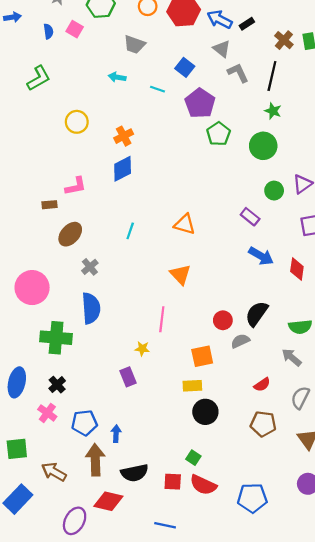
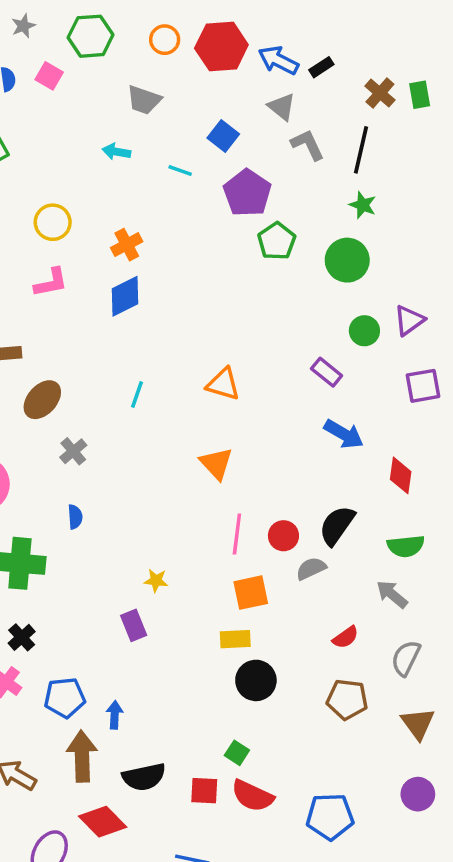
pink L-shape: (76, 186) -> (51, 283), moved
red diamond: (297, 269) -> (401, 475), moved
blue semicircle: (91, 308) -> (75, 517), size x0.5
pink line: (162, 319) -> (237, 534), moved
red diamond: (108, 501) -> (103, 822), turned 32

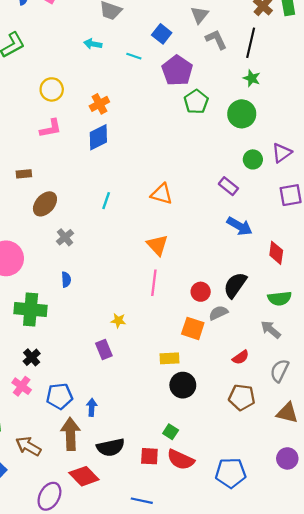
gray triangle: (282, 107) -> (199, 15), turned 30
pink line: (237, 534) -> (154, 283), moved
orange square: (251, 593) -> (193, 328), moved, turned 30
brown triangle: (418, 723) -> (287, 413), turned -40

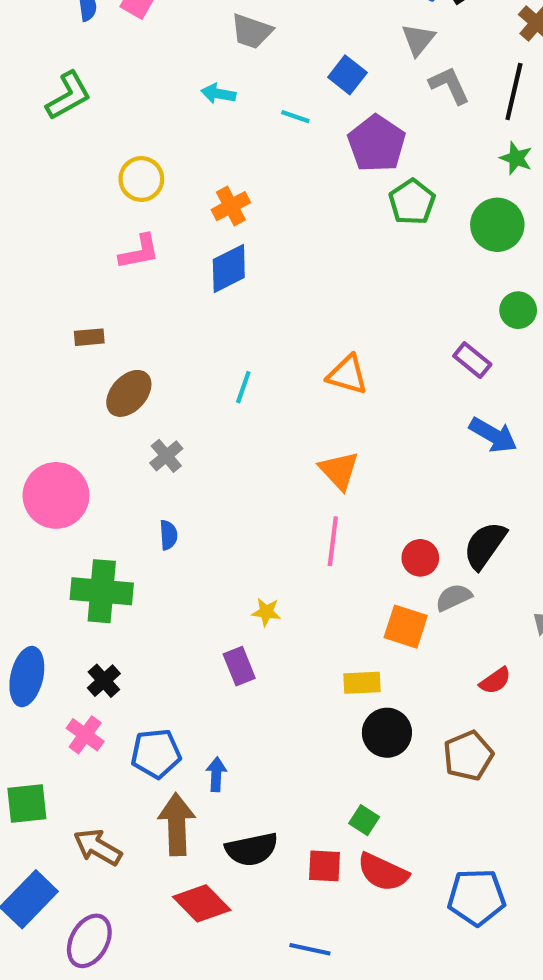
brown pentagon: (242, 397) -> (468, 756), moved, turned -30
purple ellipse: (49, 496) -> (89, 941), moved

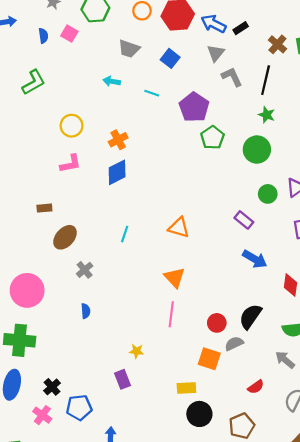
blue square: (347, 75) -> (170, 58), moved
green cross: (102, 591) -> (20, 340), moved
blue pentagon: (156, 754) -> (79, 407), moved

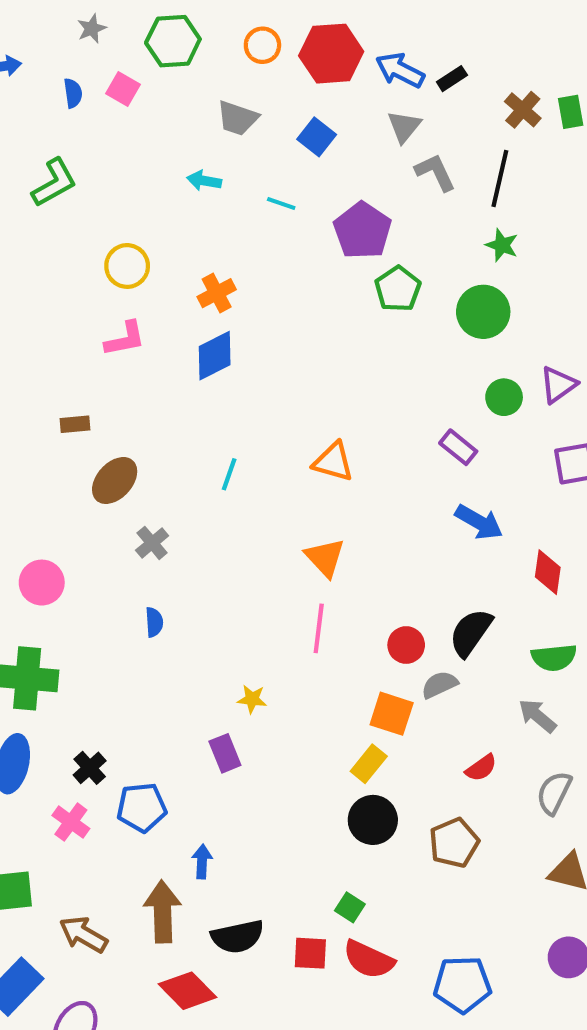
pink circle: (27, 290) -> (42, 583), size x0.7
yellow rectangle: (186, 388) -> (369, 764), moved, turned -48

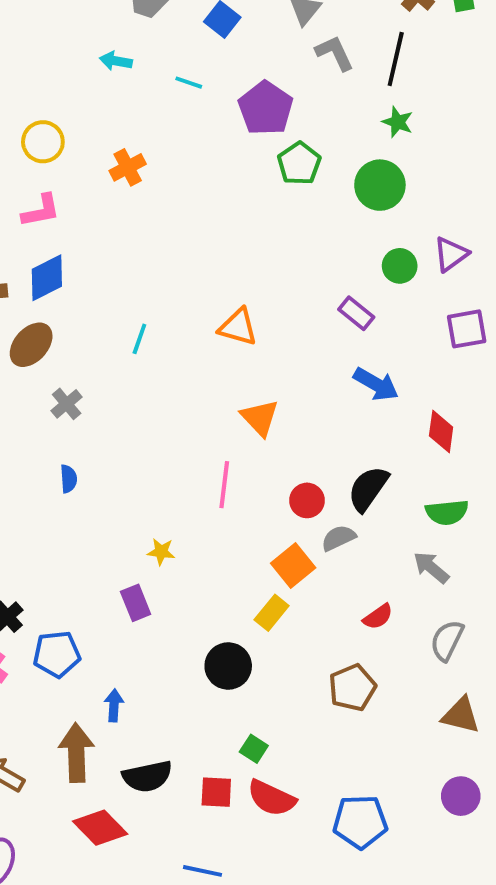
blue diamond: (215, 356) -> (47, 278), moved
orange triangle: (325, 558) -> (260, 418), moved
orange square: (392, 714) -> (293, 565), turned 33
black circle: (373, 820) -> (228, 666), moved

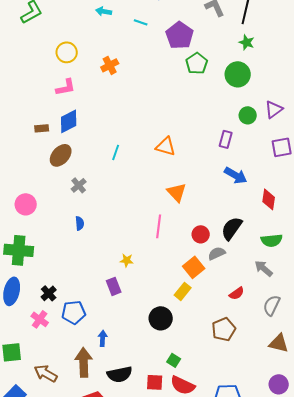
purple rectangle: (356, 313) -> (226, 139), turned 66

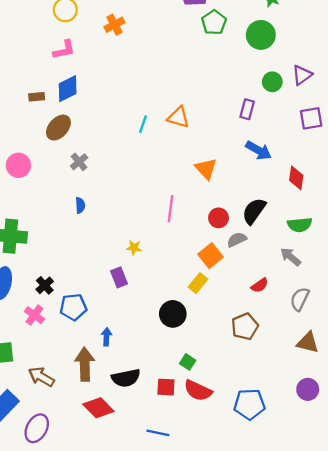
cyan line: (116, 152) -> (143, 124), moved
orange triangle: (177, 192) -> (206, 169), moved
pink circle: (26, 204) -> (18, 165), moved

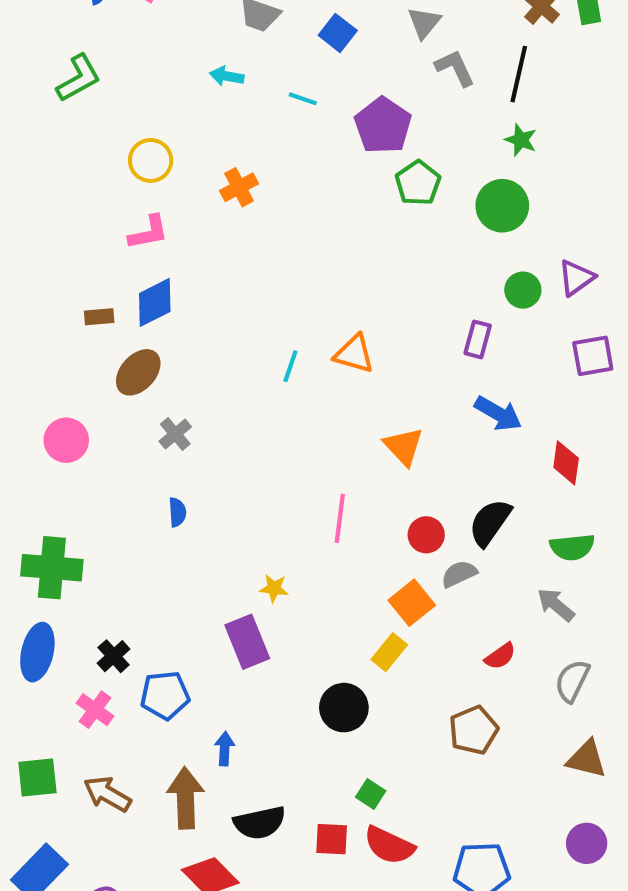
purple rectangle: (119, 277) -> (247, 642), size x1.4
brown arrow: (41, 377) -> (107, 794), moved

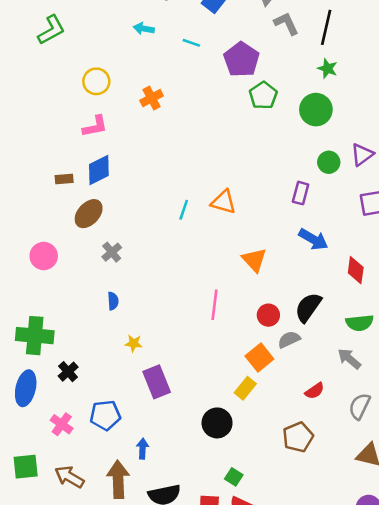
yellow star: (274, 588) -> (134, 343), moved
black cross: (114, 656) -> (68, 372), moved

